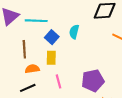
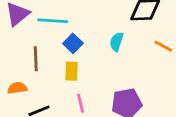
cyan semicircle: (74, 32) -> (117, 42), moved
orange semicircle: (32, 69) -> (17, 88), moved

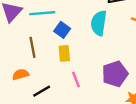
cyan semicircle: (117, 42) -> (99, 23), size x1.5

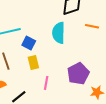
pink line: (76, 80) -> (46, 83), turned 40

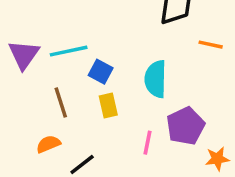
cyan semicircle: (59, 33) -> (156, 79), moved
pink line: (46, 83) -> (147, 143), moved

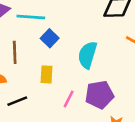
yellow rectangle: (108, 106) -> (46, 74), moved

